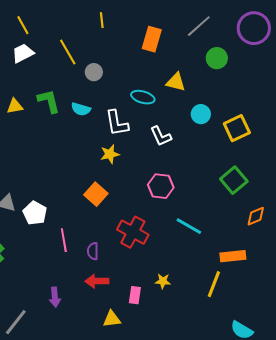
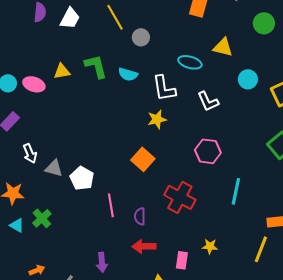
white trapezoid: (23, 53) -> (70, 18), turned 145
cyan line: (189, 226) -> (236, 191), turned 72

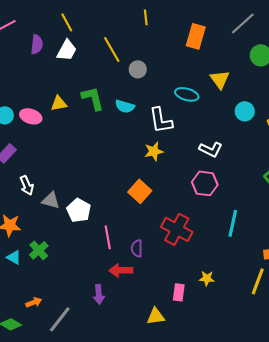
yellow triangle: (223, 47) -> (220, 79), turned 40
white L-shape: (208, 101) -> (211, 149), moved, turned -40
red arrow: (144, 246) -> (121, 270), moved

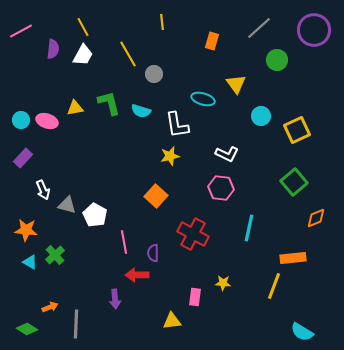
orange rectangle: (196, 36) -> (212, 41), size x0.7
gray line: (60, 319) -> (76, 324), turned -36

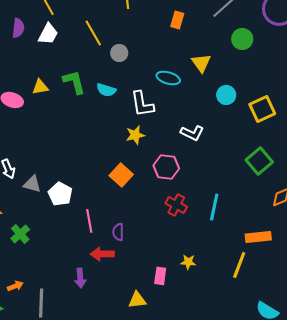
pink hexagon: (221, 188) -> (166, 167), moved
red cross: (193, 234) -> (176, 205), moved, size x0.7

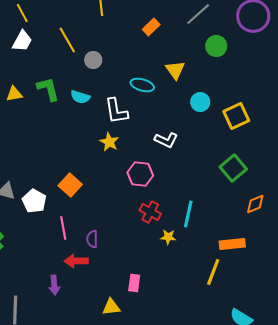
orange rectangle: (177, 20) -> (151, 27), turned 30
yellow star: (135, 135) -> (109, 142), turned -30
orange square: (121, 175) -> (70, 185), moved
yellow star: (188, 262) -> (168, 237), moved

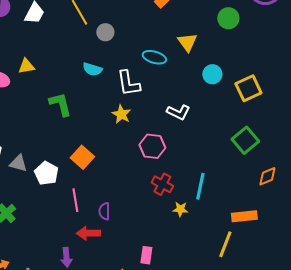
green L-shape: (48, 89) -> (60, 104), moved

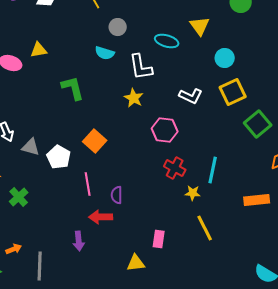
gray circle: (105, 32) -> (118, 27), moved
yellow square: (248, 88) -> (233, 92), moved
yellow line: (225, 244) -> (205, 228), moved, turned -48

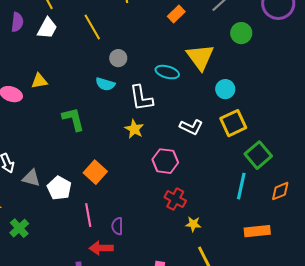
yellow triangle: (200, 26) -> (200, 57), size x1.4
cyan line: (213, 170) -> (241, 186), moved

